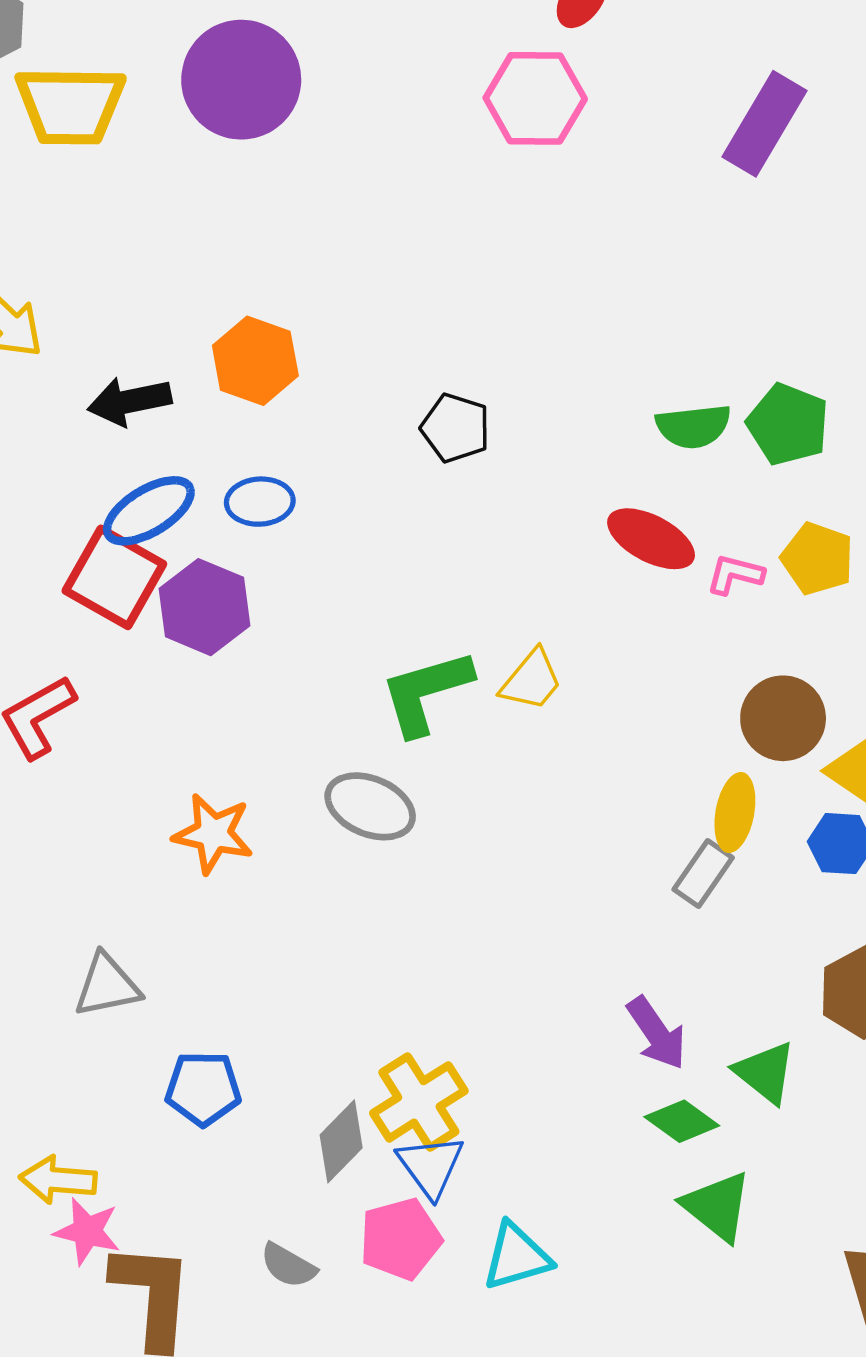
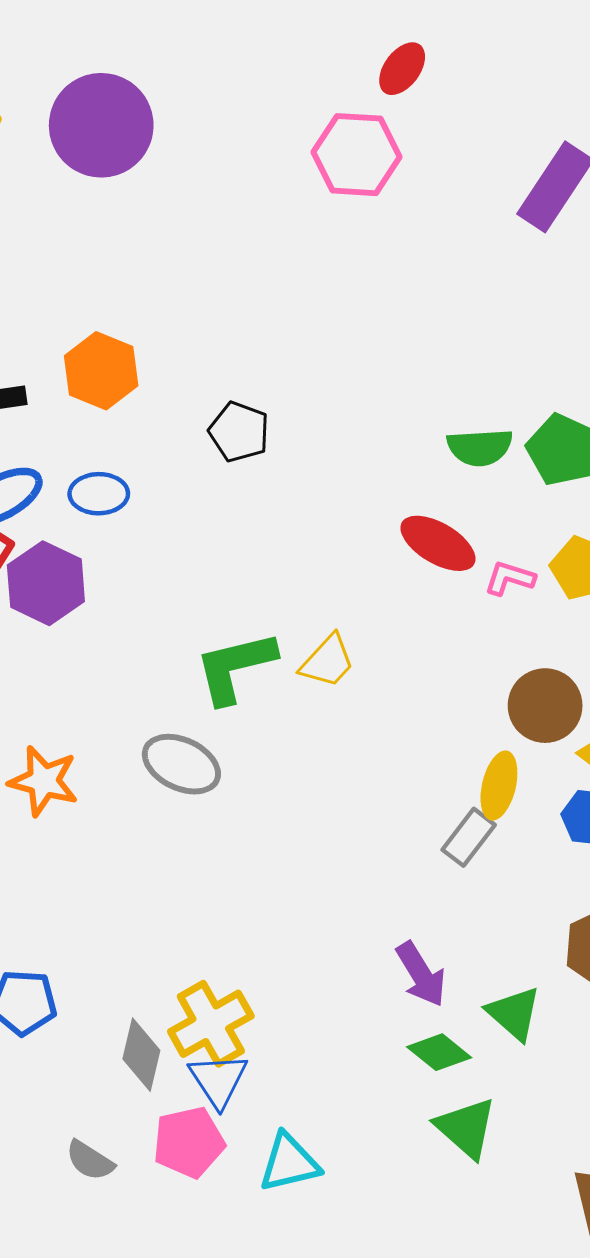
black pentagon: (455, 428) -> (239, 432), moved
gray diamond: (341, 1141) -> (141, 1055), turned -34

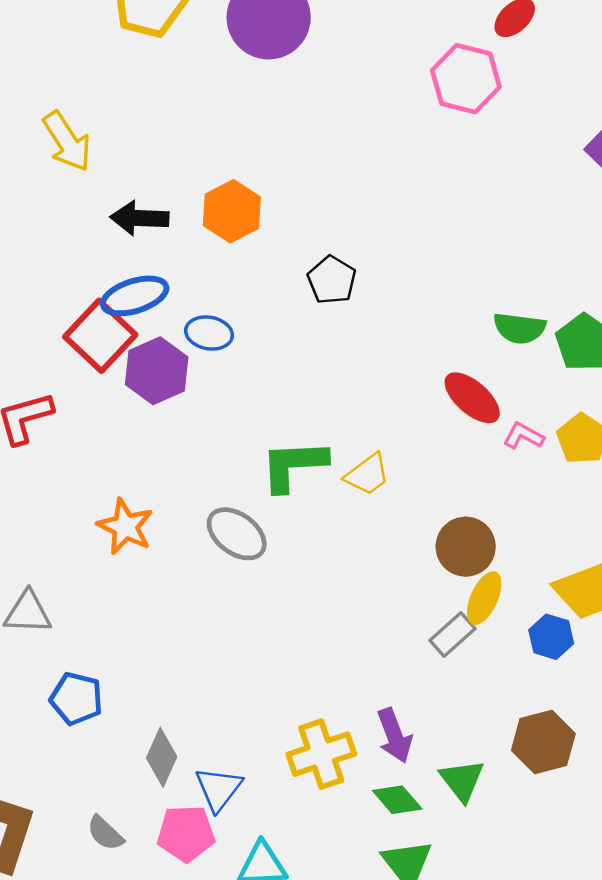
blue ellipse: (99, 494) -> (209, 333), moved
brown circle: (545, 706) -> (466, 547), moved
yellow cross: (211, 1024) -> (321, 754), moved

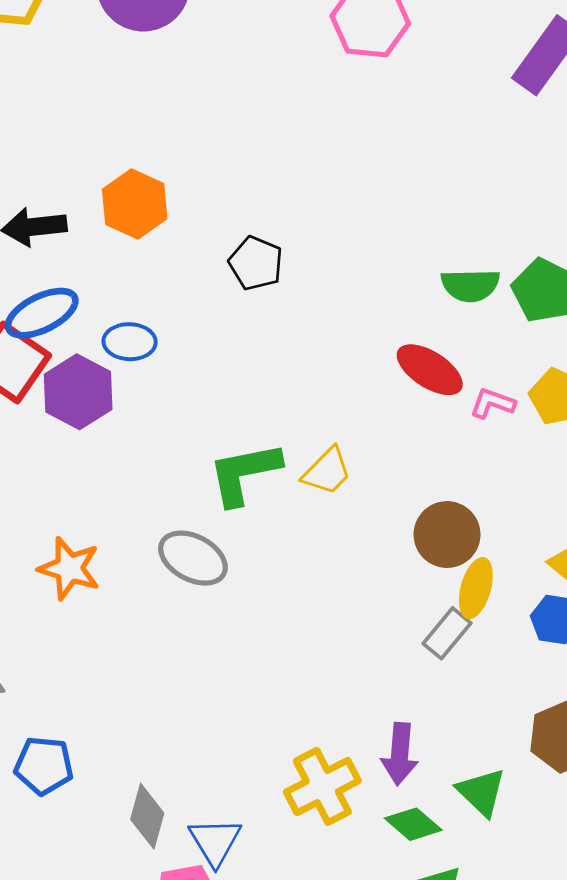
purple arrow: (394, 736) -> (400, 754), turned 34

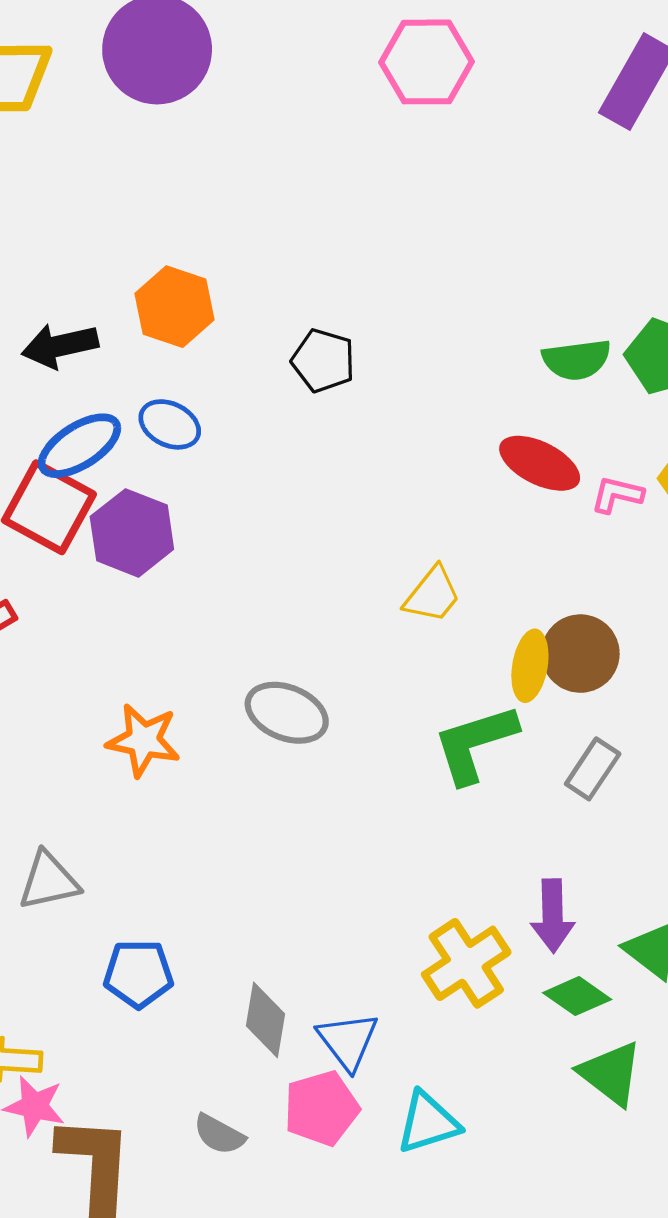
blue ellipse: (130, 342) -> (170, 424), moved, turned 30
green L-shape: (244, 473) -> (475, 744), moved
yellow ellipse: (476, 588) -> (530, 666), moved

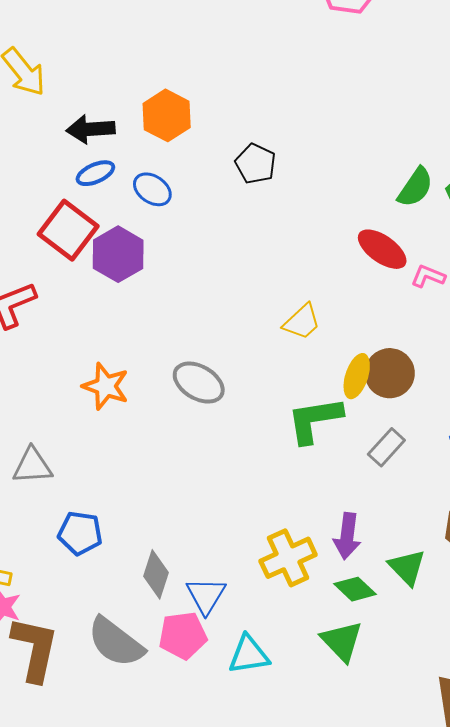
green semicircle: (577, 360) -> (415, 187), turned -57
blue ellipse: (79, 446) -> (95, 173), moved, size x0.7
green triangle: (611, 1073) -> (342, 641), moved
gray semicircle: (219, 1134) -> (116, 642), size x1.8

